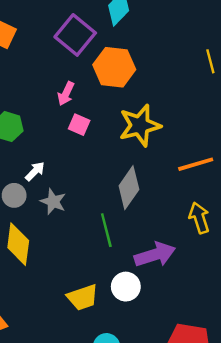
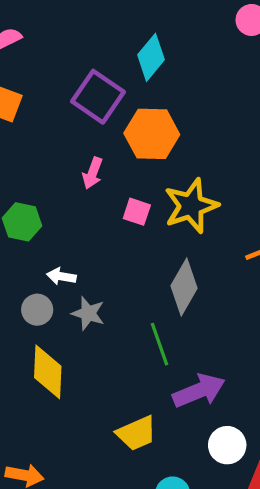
pink square: (79, 125) -> (137, 212), moved
white arrow: (35, 171) -> (61, 276), turned -120
purple arrow: (155, 255) -> (199, 391), moved
white circle: (126, 287) -> (227, 445), moved

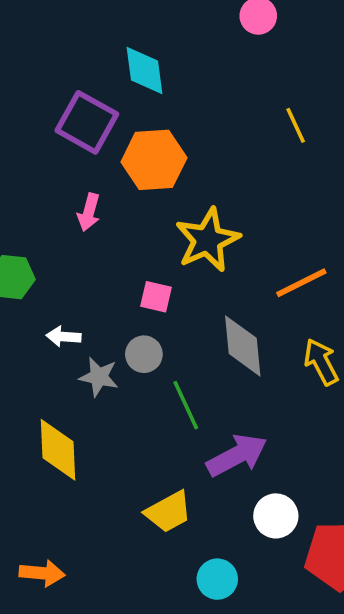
cyan diamond: (151, 57) -> (145, 71), turned -42
pink square: (137, 212) -> (156, 297), moved
gray diamond: (184, 287) -> (243, 346), moved, turned -30
gray circle: (37, 310) -> (144, 354), moved

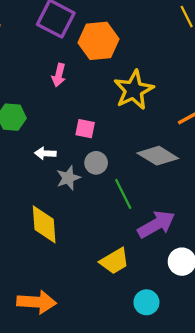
pink square: (156, 297) -> (85, 129), moved
gray diamond: (243, 346) -> (158, 156), turned -51
gray star: (99, 377) -> (68, 178), turned -30
orange arrow: (42, 573) -> (37, 302), size x1.4

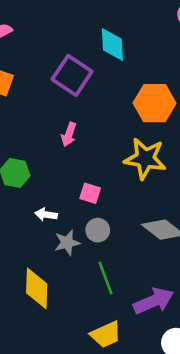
orange hexagon: (98, 41) -> (155, 103), moved
yellow star: (134, 90) -> (145, 158), turned 30
green line: (123, 194) -> (105, 278), moved

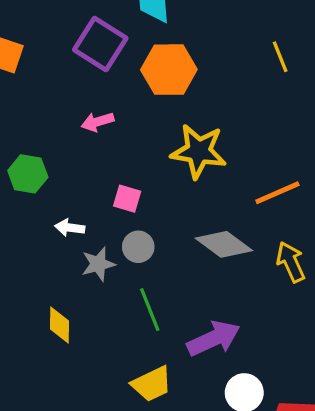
orange hexagon: (155, 103) -> (169, 70), moved
pink arrow: (69, 134) -> (98, 122), turned 55
yellow diamond: (37, 288) -> (60, 325), size x0.7

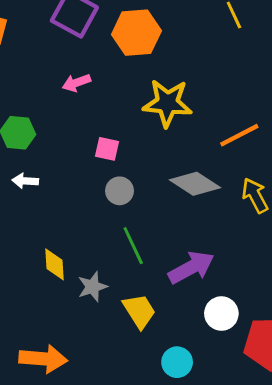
white arrow: (70, 228) -> (25, 181), moved
gray star: (98, 264) -> (92, 287), moved
yellow trapezoid: (152, 384) -> (139, 311), turned -93

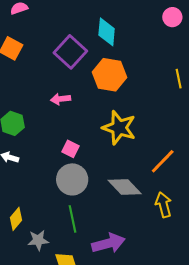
orange line: (239, 135) -> (163, 161), turned -32
gray circle: (120, 191) -> (72, 179), size x1.6
yellow diamond: (55, 264) -> (16, 219), turned 30

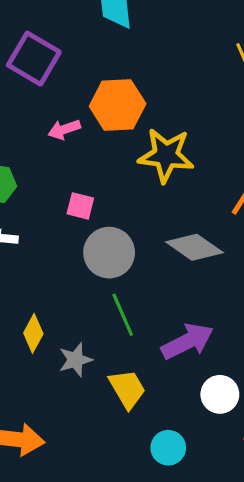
purple square: (70, 52) -> (34, 59), moved
orange hexagon: (109, 75) -> (118, 105), moved
pink square: (71, 149) -> (80, 206), moved

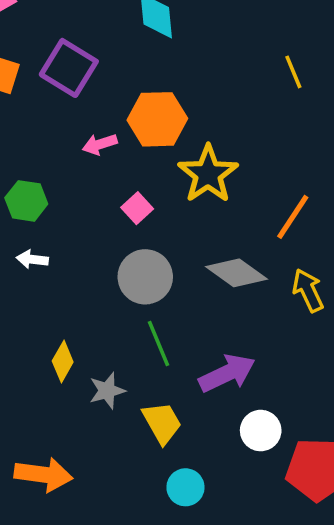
yellow star: (166, 155) -> (208, 174), turned 30
pink square: (80, 206) -> (137, 208), moved, turned 32
cyan circle: (168, 448) -> (185, 487), moved

